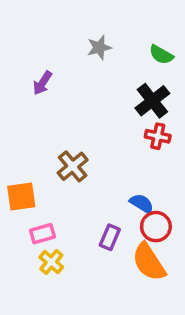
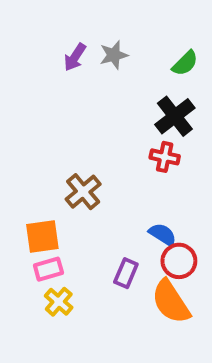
green semicircle: (161, 55) -> (185, 63), turned -75
purple arrow: (42, 83) -> (75, 57), moved
red cross: (158, 136) -> (165, 157), moved
orange square: (21, 196) -> (42, 236), moved

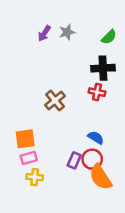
black cross: (175, 116) -> (103, 68), turned 35
brown cross: (83, 192) -> (55, 100), moved
red circle: (179, 261) -> (92, 159), moved
yellow cross: (59, 302) -> (35, 177), turned -35

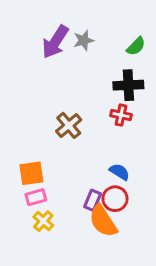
purple arrow: (44, 33) -> (55, 42), size x1.6
yellow cross: (35, 177) -> (43, 221), turned 35
orange semicircle: (101, 177) -> (103, 221), moved

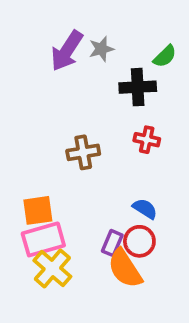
black cross: (128, 85) -> (138, 87), moved
brown cross: (69, 125) -> (83, 152), turned 30
pink rectangle: (36, 197) -> (43, 239), size x1.6
yellow cross: (43, 221) -> (52, 268), size x1.5

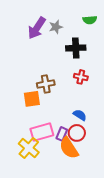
green semicircle: (165, 56) -> (90, 20), moved, turned 40
orange square: (38, 210) -> (32, 99), moved
pink rectangle: (43, 239) -> (42, 132), moved

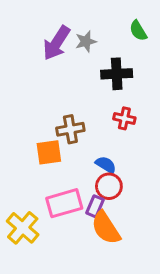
green semicircle: (90, 20) -> (138, 31), turned 64
blue semicircle: (80, 115) -> (106, 165), moved
red circle: (77, 133) -> (109, 186), moved
yellow cross: (29, 148) -> (23, 228), moved

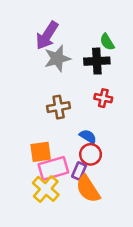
green semicircle: (138, 31) -> (107, 42), moved
gray star: (86, 41) -> (57, 58), moved, size x1.5
orange square: (49, 152) -> (41, 152), moved
yellow cross: (23, 228) -> (46, 189), moved

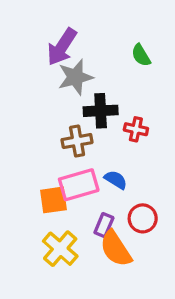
black cross: (97, 61) -> (101, 111), moved
red circle: (91, 154) -> (143, 218), moved
pink rectangle: (53, 168) -> (79, 185), moved

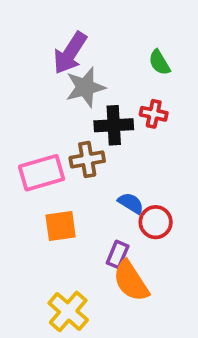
red cross: (136, 129) -> (154, 114), moved
pink rectangle: (79, 185) -> (42, 173), moved
red circle: (143, 218) -> (156, 222), moved
yellow cross: (60, 249) -> (68, 311), moved

